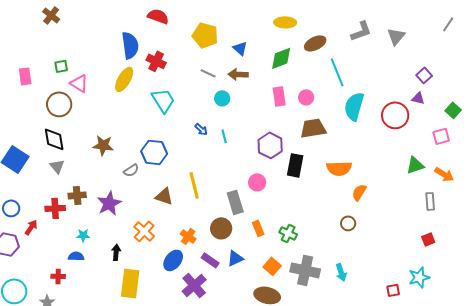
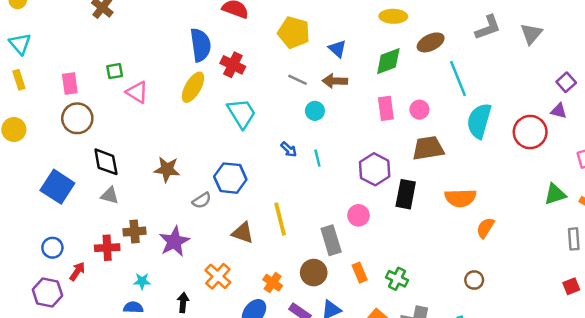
brown circle: (59, 104) -> (77, 118), moved
gray triangle: (57, 166) -> (110, 195), turned -35
brown circle: (348, 223) -> (474, 280), moved

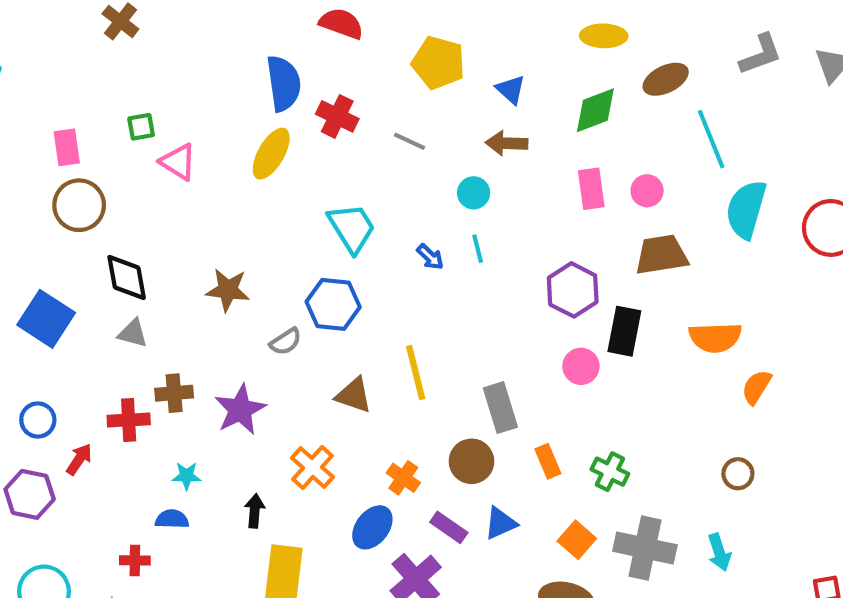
gray line: (298, 80) -> (410, 141), moved
cyan trapezoid: (242, 113) -> (352, 228), moved
cyan line: (317, 158) -> (478, 249), moved
pink circle: (358, 215) -> (581, 366), moved

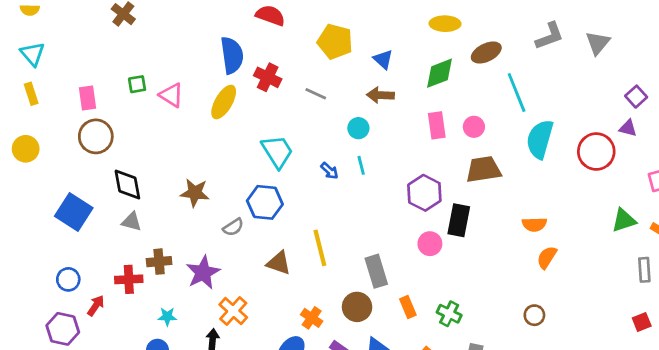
pink triangle: (178, 162) -> (171, 95), moved
orange semicircle: (715, 337) -> (534, 224), moved, size x0.7
orange cross: (312, 467) -> (233, 311), moved

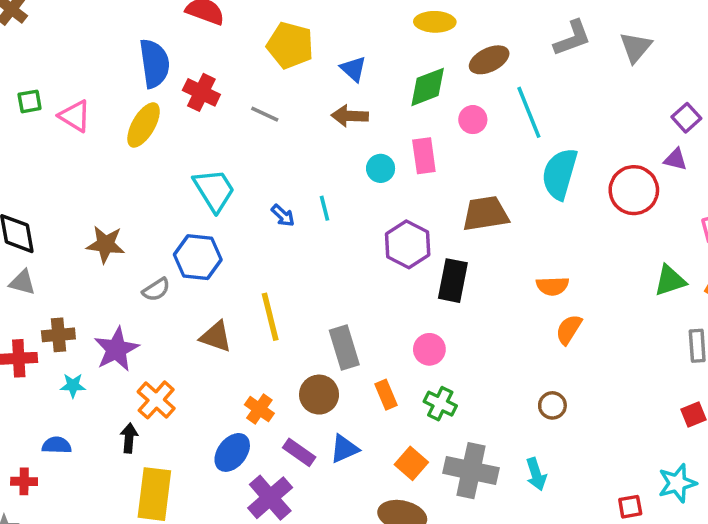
pink circle: (474, 127) -> (473, 120), moved
cyan circle: (358, 128) -> (381, 168), moved
pink circle: (430, 244) -> (429, 349), moved
cyan star: (167, 317) -> (73, 386), moved

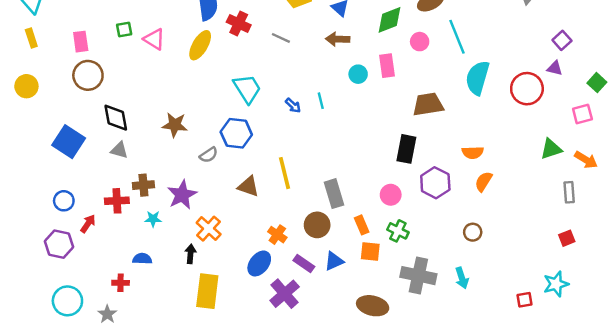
purple hexagon: (408, 244) -> (435, 183), moved
orange square: (411, 463) -> (370, 251), moved, turned -35

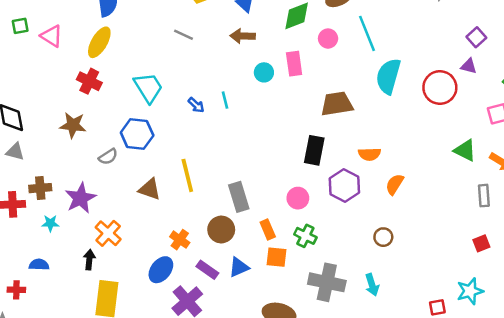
red cross: (239, 23) -> (89, 81), moved
green triangle: (551, 149) -> (465, 150), turned 45
orange semicircle: (473, 153) -> (369, 154), moved

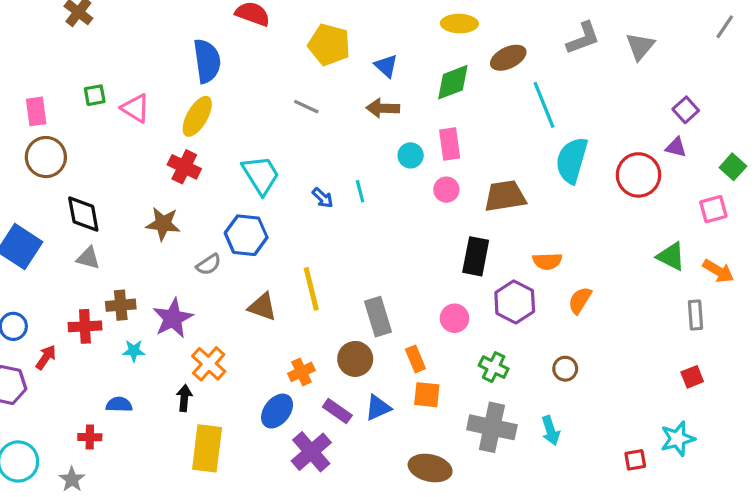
pink circle: (328, 39) -> (446, 190), moved
green cross: (305, 236) -> (494, 367), moved
orange cross: (180, 240) -> (301, 372), turned 30

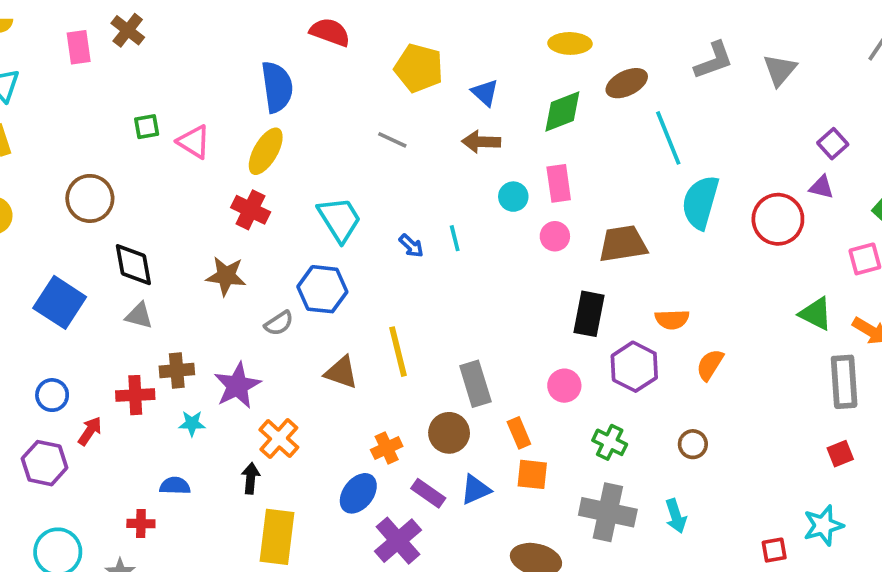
pink rectangle: (36, 111) -> (79, 47), moved
gray rectangle: (695, 315) -> (844, 382), size x1.5

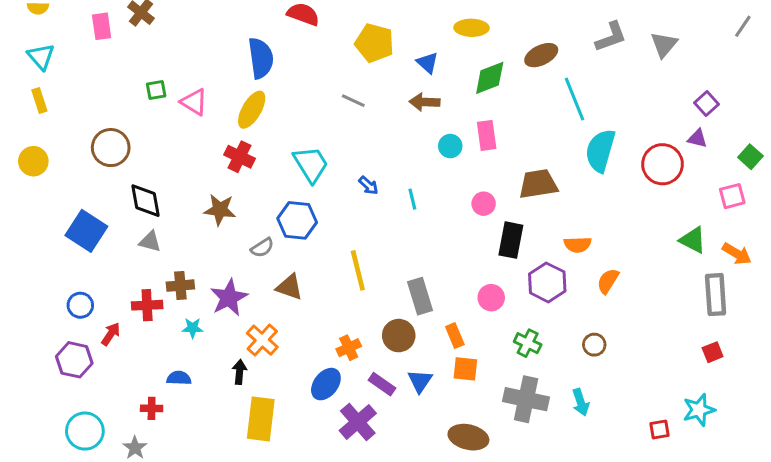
yellow ellipse: (570, 43) -> (471, 28), moved
pink circle: (555, 236) -> (484, 204), moved
cyan line: (455, 238) -> (412, 199), moved
brown triangle: (341, 372) -> (290, 287), moved
blue triangle: (475, 490) -> (420, 381), turned -32

